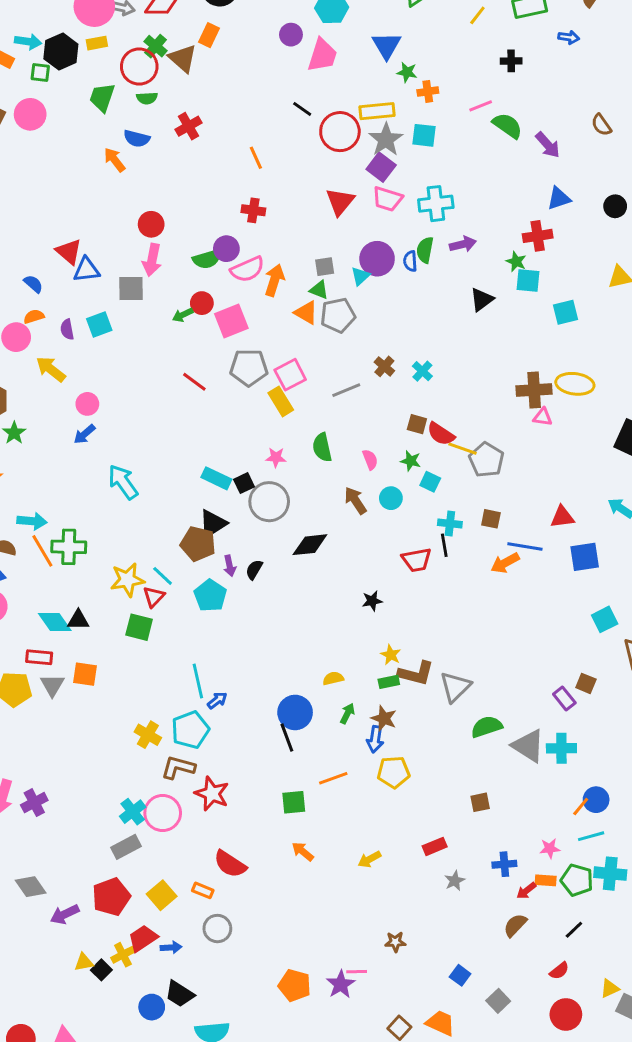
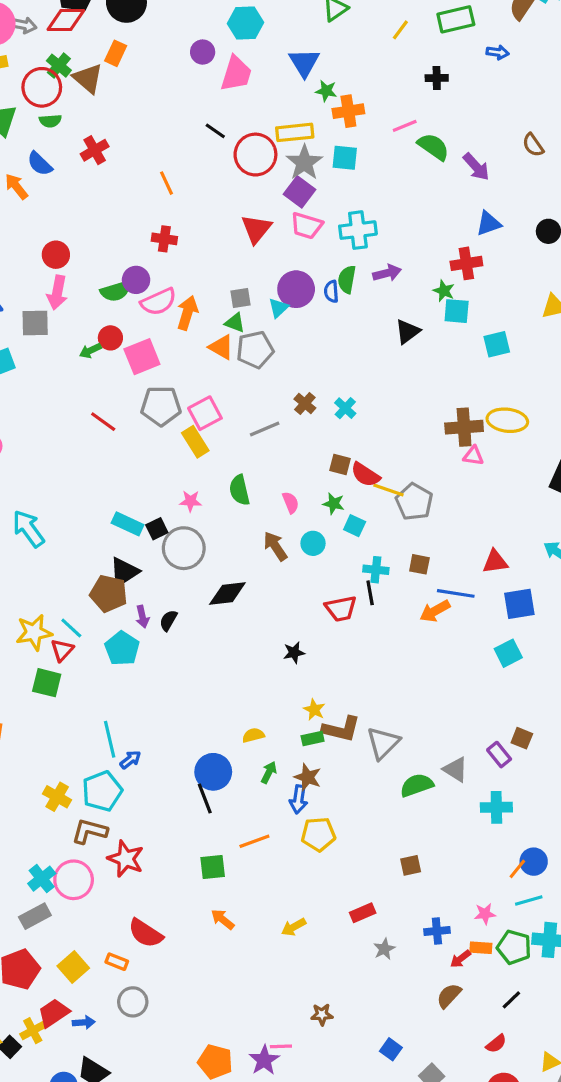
orange cross: (428, 91) -> (348, 111), size x1.4
blue semicircle: (137, 138) -> (40, 164), turned 30
cyan square: (605, 619) -> (508, 653), moved
gray triangle: (528, 746) -> (455, 769), moved, size x0.7

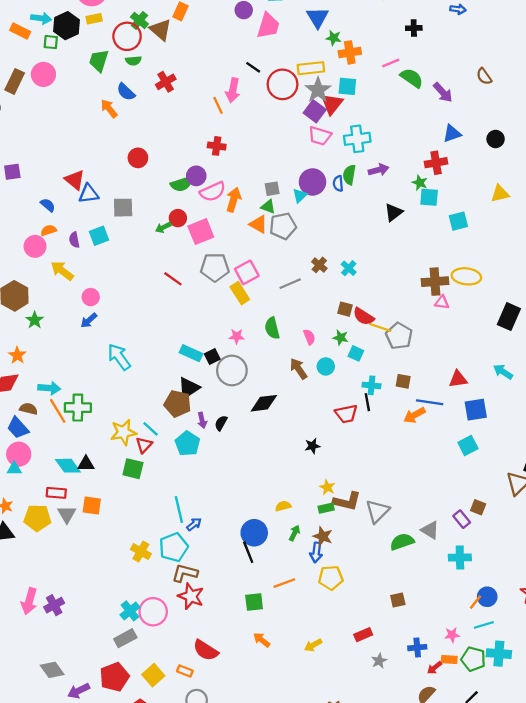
red triangle: (256, 229) -> (332, 104), moved
pink arrow: (57, 293) -> (233, 90), moved
brown L-shape: (90, 831) -> (185, 573), moved

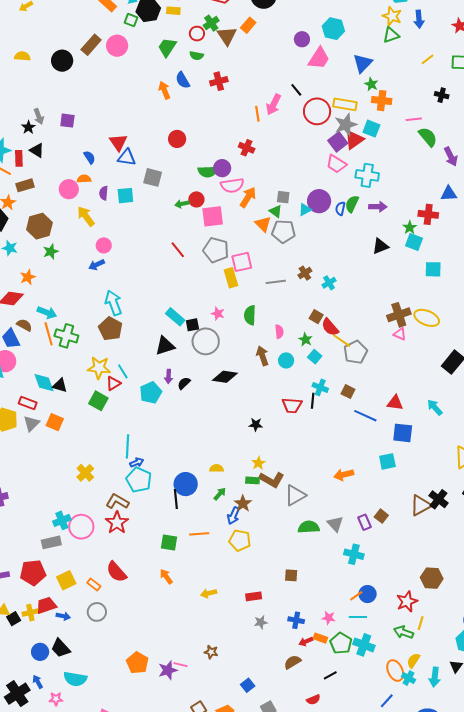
red circle: (127, 36) -> (197, 34), size x0.6
brown cross: (435, 282) -> (399, 315), turned -30
brown pentagon: (177, 404) -> (111, 329), moved
orange arrow: (414, 415) -> (344, 475), moved
cyan pentagon: (174, 547) -> (139, 480), moved, turned 30

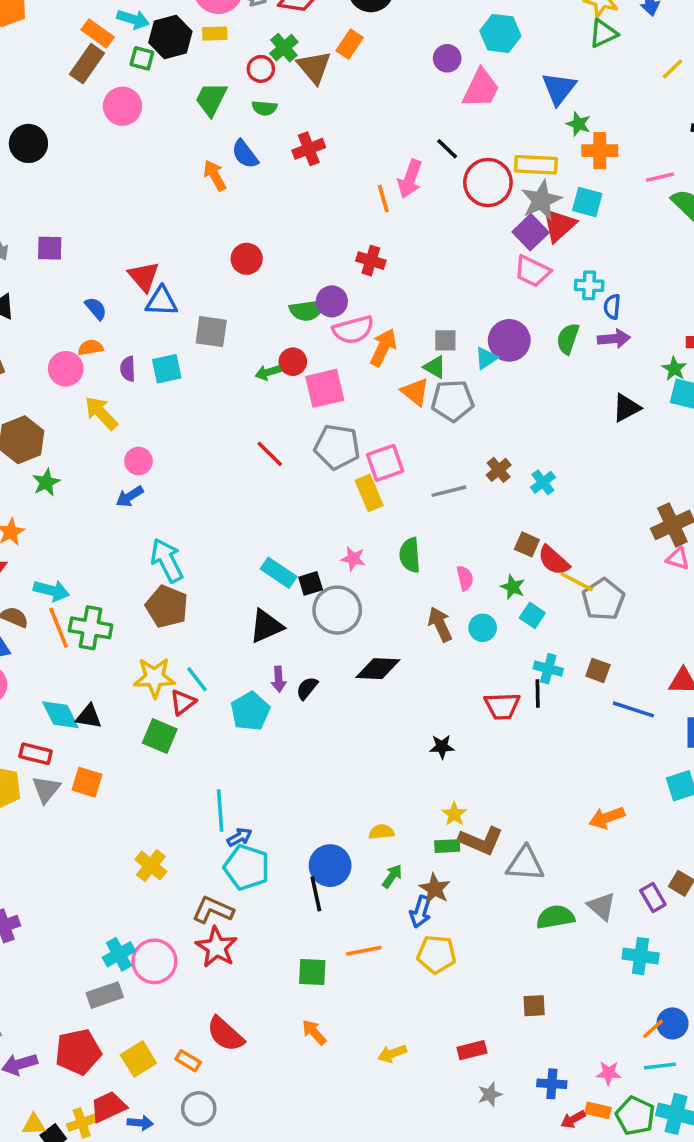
brown rectangle: (91, 45) -> (87, 64), moved
cyan cross: (367, 175) -> (589, 285), size x0.7
blue semicircle: (340, 209) -> (612, 307), moved
gray triangle: (295, 495) -> (525, 864), turned 40

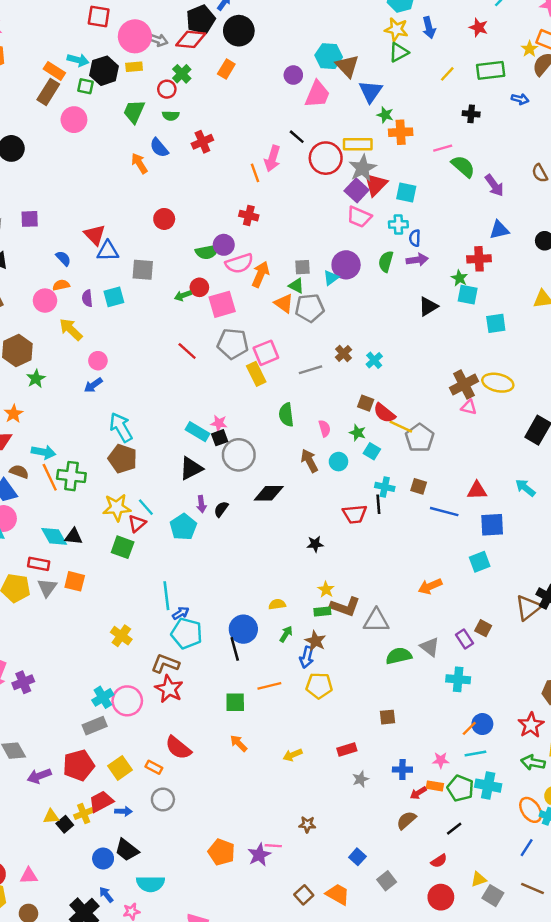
brown triangle: (314, 67) -> (347, 66), moved
cyan square: (587, 202) -> (406, 193), moved
pink star: (353, 559) -> (219, 423), moved

